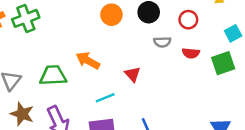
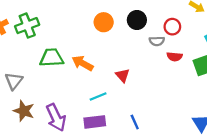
gray semicircle: (162, 42) -> (157, 41), moved
green trapezoid: (53, 75) -> (52, 58), moved

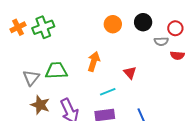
green trapezoid: (52, 58) -> (56, 71), moved
orange arrow: (83, 63) -> (94, 62), turned 78

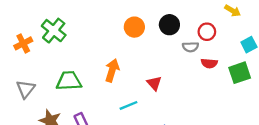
orange cross: (18, 27) -> (23, 43), moved
green cross: (43, 27) -> (54, 31), turned -30
gray triangle: (31, 78) -> (26, 89), moved

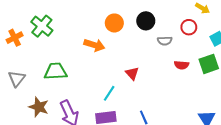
red circle: (207, 32) -> (189, 27), moved
red semicircle: (209, 63) -> (181, 65), moved
orange arrow: (112, 70) -> (94, 45), moved, turned 90
cyan line: (129, 105) -> (109, 93), turned -35

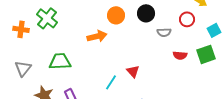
orange cross: (15, 38) -> (21, 29), turned 35
orange arrow: (94, 45) -> (97, 36), turned -30
red triangle: (132, 73) -> (133, 71), moved

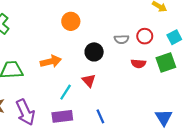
black circle: (146, 13) -> (94, 52), moved
red circle: (187, 19) -> (145, 36), moved
orange arrow: (97, 36) -> (51, 61), moved

